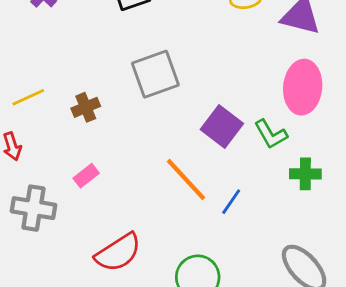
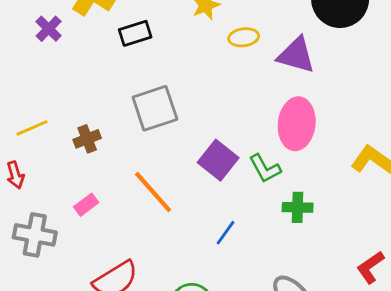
orange line: (186, 180) -> (153, 192), moved

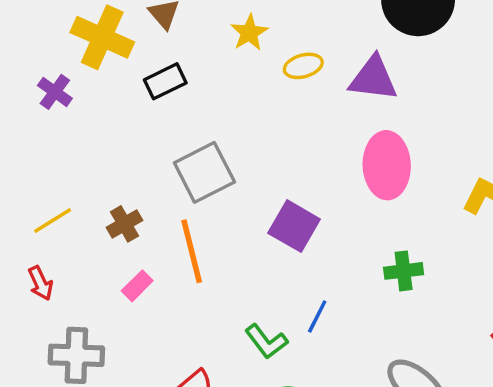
green L-shape: (265, 168) -> (266, 341), moved
orange line: (153, 192) -> (192, 251), moved, turned 36
pink rectangle: (86, 205) -> (137, 286), moved

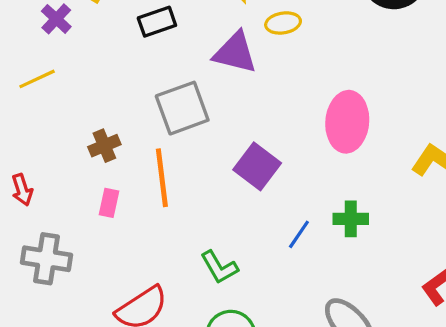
purple triangle: (373, 79) -> (235, 53), moved
yellow line: (53, 221) -> (37, 79), moved
pink rectangle: (137, 286) -> (109, 203), turned -40
blue line: (317, 316) -> (299, 234), moved

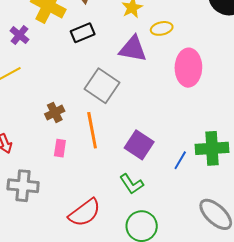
gray square: (182, 108) -> (102, 86), turned -32
pink ellipse: (347, 122) -> (188, 68), moved
purple square: (257, 166) -> (139, 145), moved
green cross: (351, 219) -> (212, 148), size x1.5

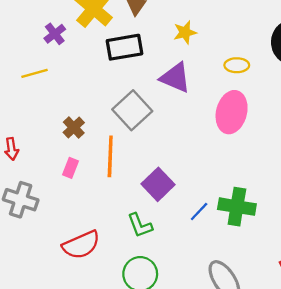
yellow ellipse: (162, 28) -> (237, 65), moved
black rectangle: (83, 33) -> (125, 47), size x1.4
brown cross: (55, 112) -> (74, 128), turned -30

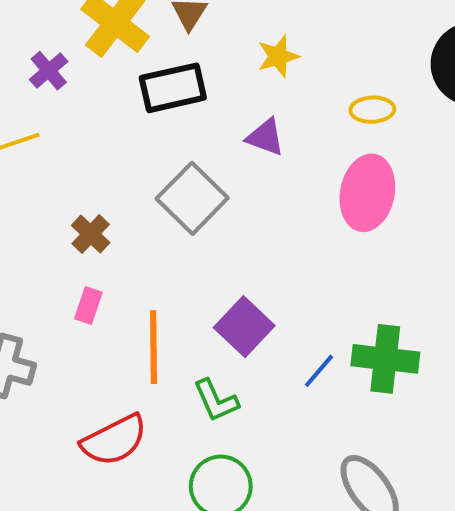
purple triangle: (175, 78) -> (265, 137), size x0.7
orange line: (110, 156) -> (153, 347), moved

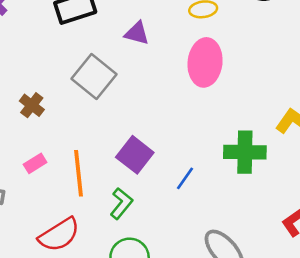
pink rectangle: (88, 305) -> (35, 163), moved, turned 45
green cross: (385, 359) -> (245, 152), moved
green L-shape: (216, 400) -> (121, 203), turned -112

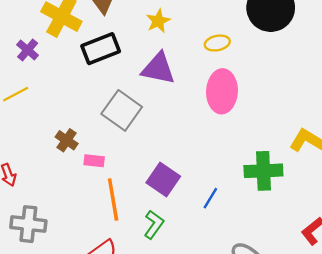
purple triangle: (137, 33) -> (158, 69), size x1.5
pink rectangle: (35, 163) -> (94, 161), moved, turned 42

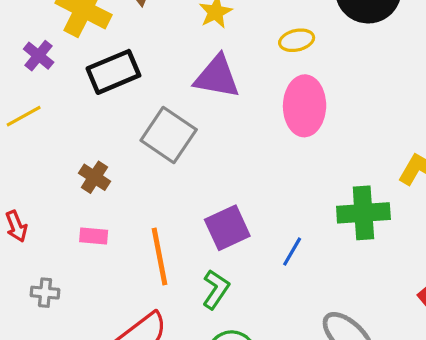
black rectangle: (101, 49) -> (113, 72), moved
pink rectangle: (94, 161) -> (94, 236), moved
purple square: (163, 179) -> (227, 228), turned 32
gray cross: (28, 224) -> (45, 293), size x0.6

